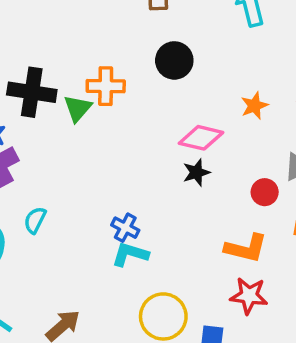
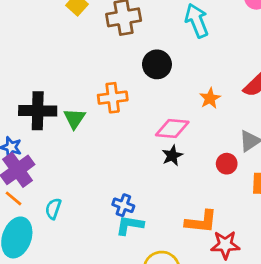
black circle: (174, 60) -> (157, 64), moved
orange cross: (106, 86) -> (113, 98), moved
orange L-shape: (246, 248) -> (201, 222), moved

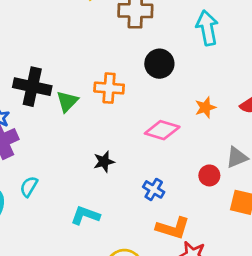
black star: (172, 156) -> (104, 162), moved
blue cross: (123, 205) -> (154, 189), moved
cyan L-shape: (130, 225) -> (85, 215), moved

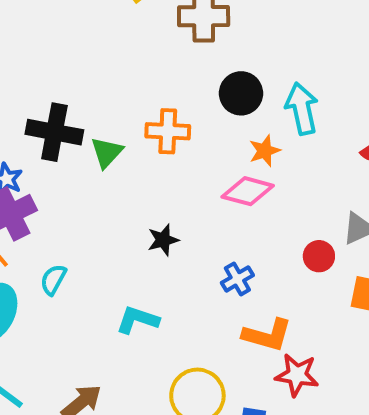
cyan arrow: (207, 28) -> (302, 109), moved
orange star: (205, 107) -> (265, 151), moved
blue cross: (154, 189) -> (237, 279), turned 30

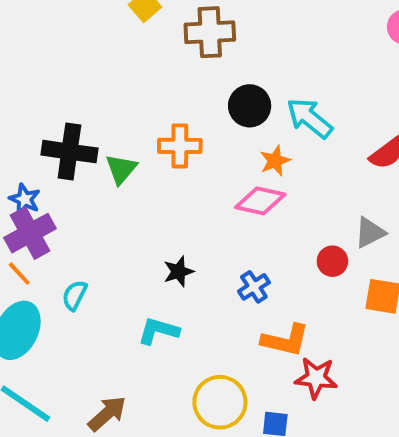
cyan arrow: (302, 109) -> (310, 118), turned -36
black star: (163, 240) -> (178, 271), moved

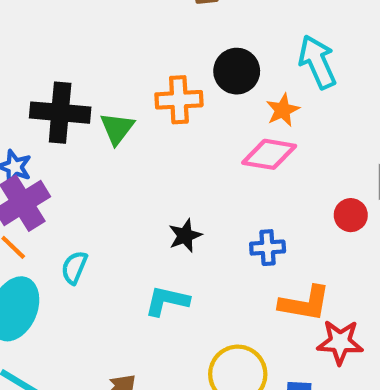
black circle: (250, 106) -> (237, 71), moved
cyan arrow: (310, 118) -> (317, 62), turned 30
blue cross: (254, 287) -> (268, 248), turned 32

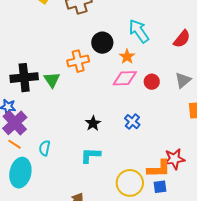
red circle: (351, 215) -> (152, 82), moved
blue cross: (268, 248) -> (132, 122), turned -35
orange L-shape: (305, 303) -> (159, 169), moved

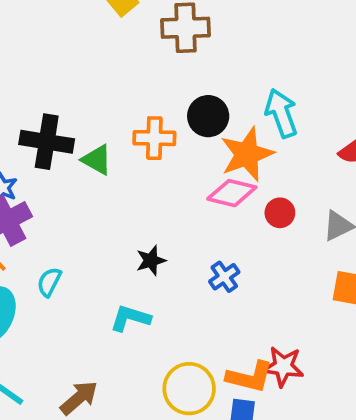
orange star: (127, 57) -> (247, 154), size x1.8
green triangle: (52, 80) -> (97, 160), turned -42

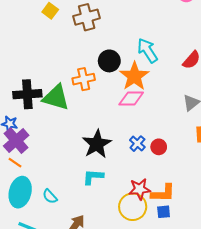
green triangle: (97, 160) -> (56, 98), size x1.6
red circle: (280, 213) -> (159, 147), moved
black star: (151, 261) -> (97, 144), size x1.8
cyan semicircle: (49, 282) -> (50, 196), moved, turned -56
red star: (283, 367) -> (140, 189), moved

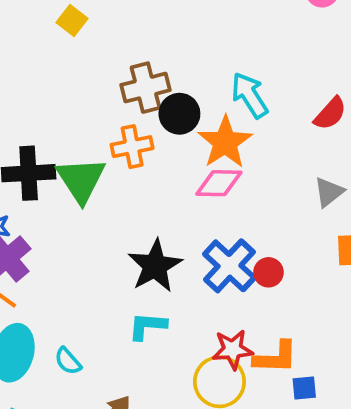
brown cross: (87, 17) -> (146, 88), moved
green triangle: (56, 98) -> (81, 180), turned 40
blue cross: (137, 144) -> (229, 266), size x1.8
blue square: (164, 212) -> (304, 388), moved

